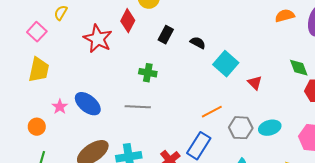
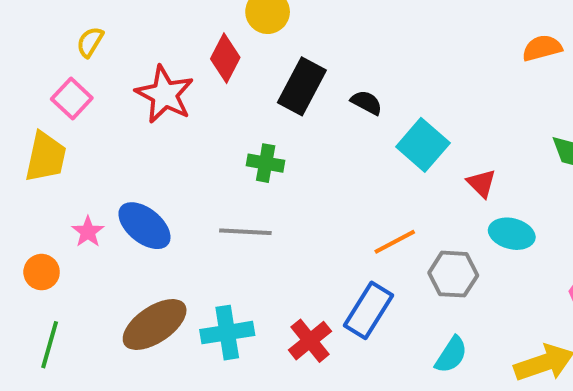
pink square: (37, 32) -> (72, 98), moved
black rectangle: (166, 35) -> (302, 86), size x1.5
cyan ellipse: (270, 128) -> (512, 234), moved, turned 30

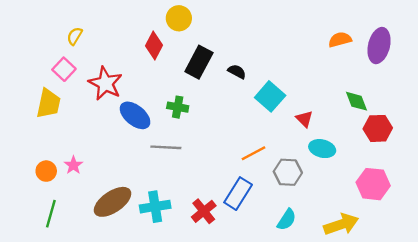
red star: (165, 94) -> (105, 83), moved
blue ellipse: (144, 226) -> (135, 115), moved
pink star: (88, 232) -> (73, 165), moved

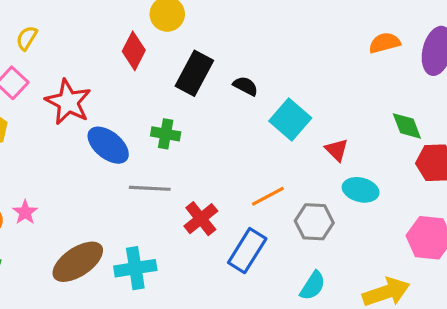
red cross: (204, 211) -> (201, 219), moved

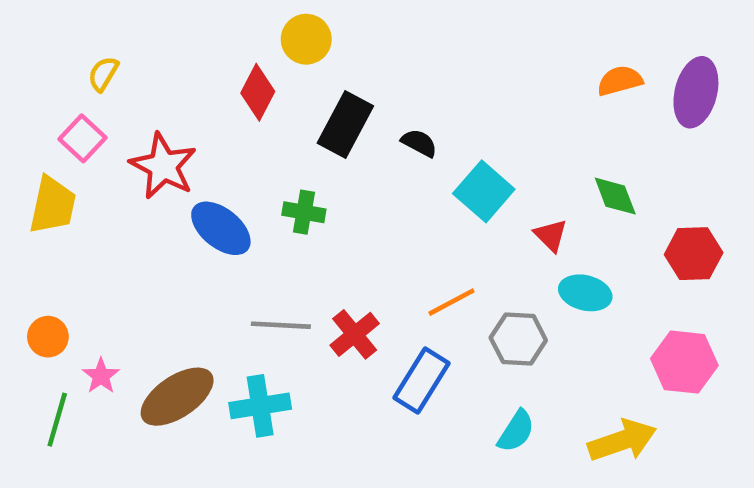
green diamond: (407, 126) -> (615, 196), moved
gray line: (150, 188) -> (281, 325), moved
pink star: (25, 212) -> (101, 376), moved

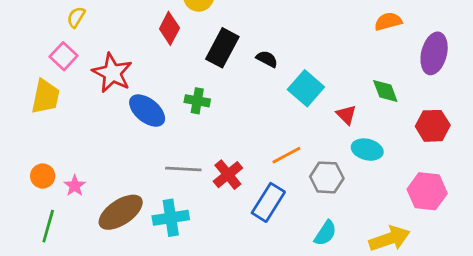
purple ellipse: (696, 92) -> (434, 53), moved
pink star: (101, 376) -> (75, 186), moved

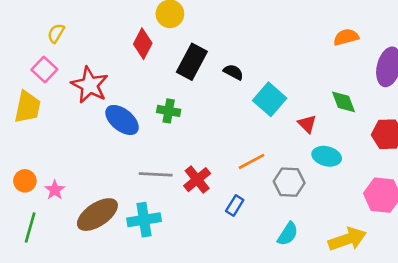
blue rectangle: (268, 202) -> (235, 205), size x0.6

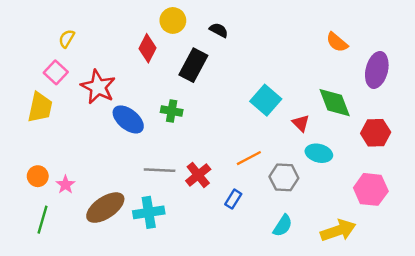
orange semicircle: (346, 37) -> (337, 42), turned -125
black semicircle: (233, 72) -> (219, 30), moved
green diamond: (343, 102) -> (335, 103), size x1.4

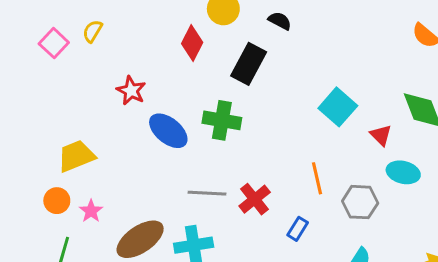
pink square: (56, 72) -> (54, 43), moved
red star: (98, 87) -> (131, 91), size x0.7
yellow trapezoid: (40, 107) -> (76, 156), moved, turned -124
green cross: (172, 111) -> (222, 120), size x1.4
orange line: (249, 158) -> (317, 178), turned -75

